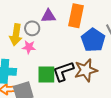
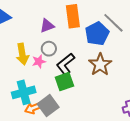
gray circle: (32, 28) -> (49, 49), moved
blue pentagon: (93, 40) -> (97, 34), turned 30
black L-shape: (63, 71) -> (66, 64), moved

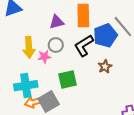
black L-shape: (66, 64) -> (84, 46), moved
brown star: (100, 65) -> (105, 67), size x0.6

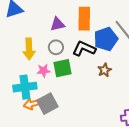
black L-shape: (84, 46) -> (84, 49), turned 55
pink star: (44, 57) -> (44, 71), moved
green square: (68, 79) -> (62, 68), moved

